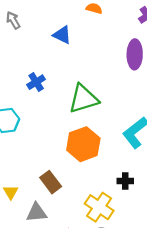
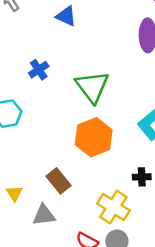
green triangle: (83, 99) -> (92, 87), turned -48

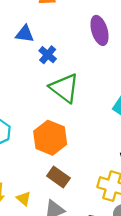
blue cross: (39, 70) -> (48, 55), moved
orange hexagon: (94, 137) -> (50, 138), moved

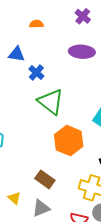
purple ellipse: (99, 30) -> (82, 52), turned -70
orange hexagon: (50, 138) -> (69, 141), moved

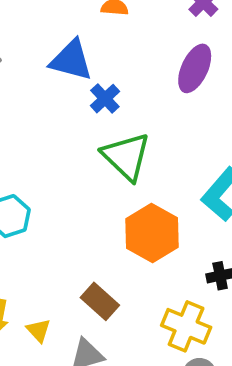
purple ellipse: (82, 52) -> (195, 68), turned -75
blue triangle: (17, 54) -> (71, 60), size x1.4

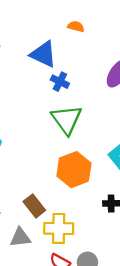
blue cross: (105, 99) -> (60, 82), turned -30
yellow cross: (186, 326) -> (59, 228), moved, turned -32

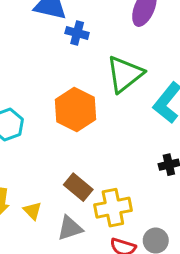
green triangle: (67, 120) -> (125, 74), moved, turned 40
orange hexagon: (74, 170) -> (75, 109), moved

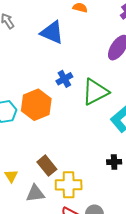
blue cross: (77, 33) -> (64, 79), moved, turned 35
orange hexagon: (75, 109) -> (36, 105), moved

